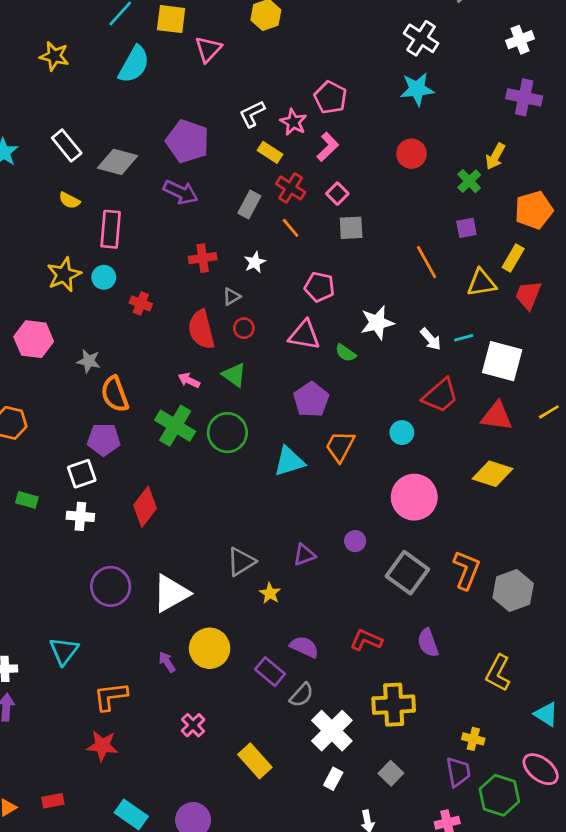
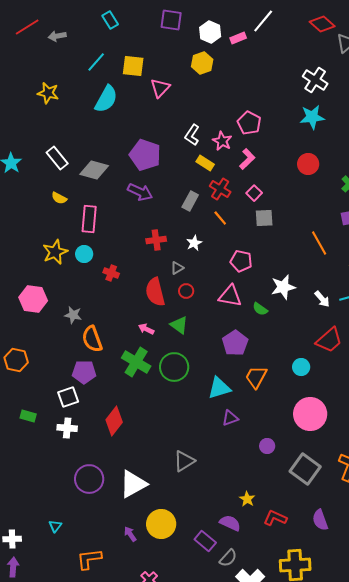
white L-shape: (252, 114) -> (192, 135), turned -30
purple triangle: (304, 555) -> (230, 418), moved
yellow star: (270, 593) -> (247, 499), moved
cyan triangle: (64, 651) -> (55, 526), size x0.6

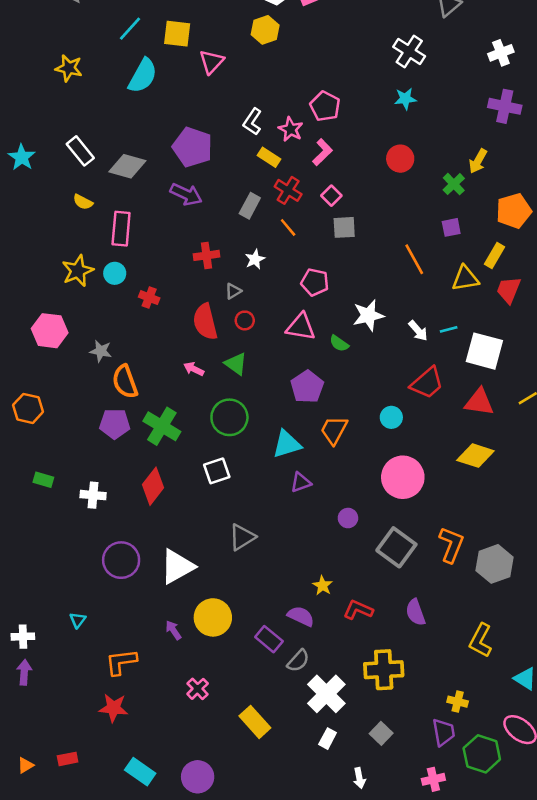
cyan star: (312, 117) -> (405, 99), size x0.7
green cross: (136, 362) -> (162, 426), moved
white square: (68, 397) -> (217, 471), moved

